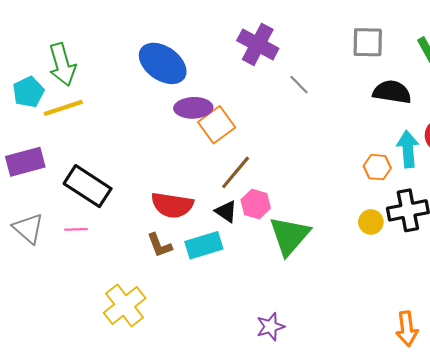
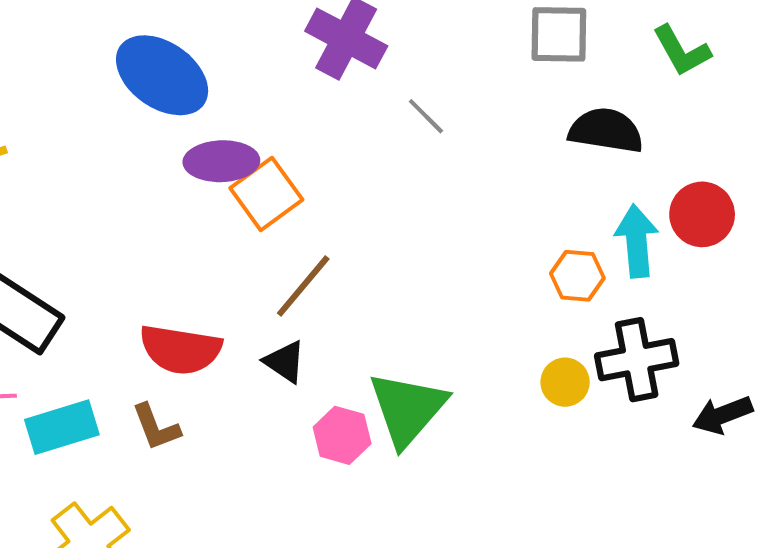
pink hexagon: (256, 204) -> (342, 435), moved
cyan rectangle: (204, 245) -> (62, 427), moved

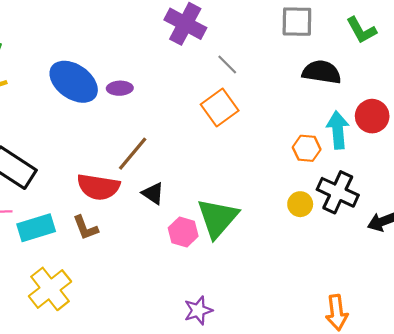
blue ellipse: (162, 75) -> (74, 82), moved
purple ellipse: (221, 161) -> (120, 88), size x0.7
orange square: (266, 194) -> (220, 108), moved
brown line: (303, 286) -> (133, 154), moved
black cross: (637, 360) -> (338, 192), turned 36

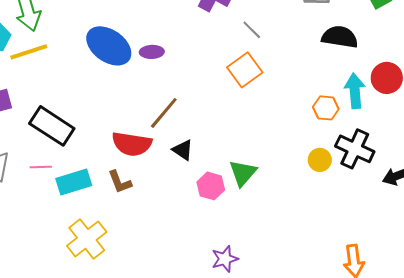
green triangle: (218, 218) -> (243, 173), size x0.7

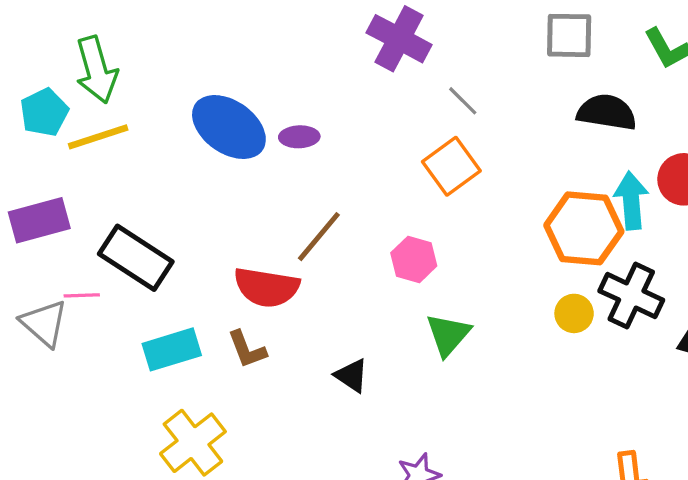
orange hexagon: (326, 108) -> (584, 228), size x1.8
black triangle: (183, 150) -> (352, 376), moved
pink line: (41, 167) -> (82, 295), moved
pink hexagon: (211, 186) -> (414, 259), moved

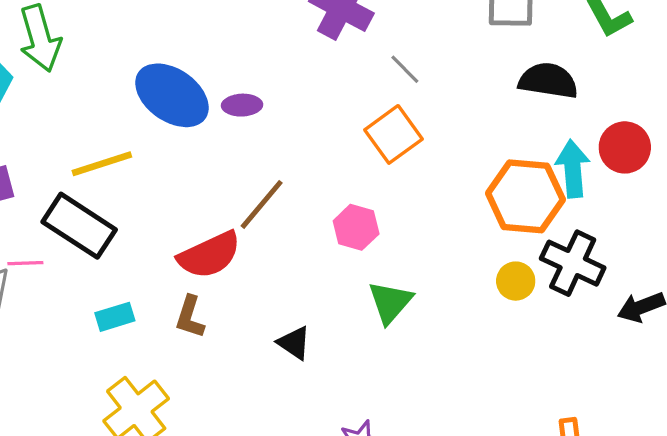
yellow line: (98, 137) -> (102, 164), moved
red semicircle: (267, 287) -> (209, 255), turned -34
cyan rectangle: (172, 349) -> (115, 317), size x0.7
brown L-shape: (247, 349) -> (190, 317), turned 39

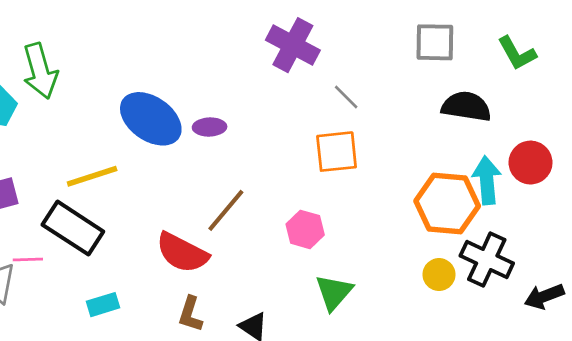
orange square: (394, 134) -> (337, 152), turned 30
red semicircle: (209, 255) -> (182, 253), turned 52
brown L-shape: (190, 317) -> (190, 314), moved

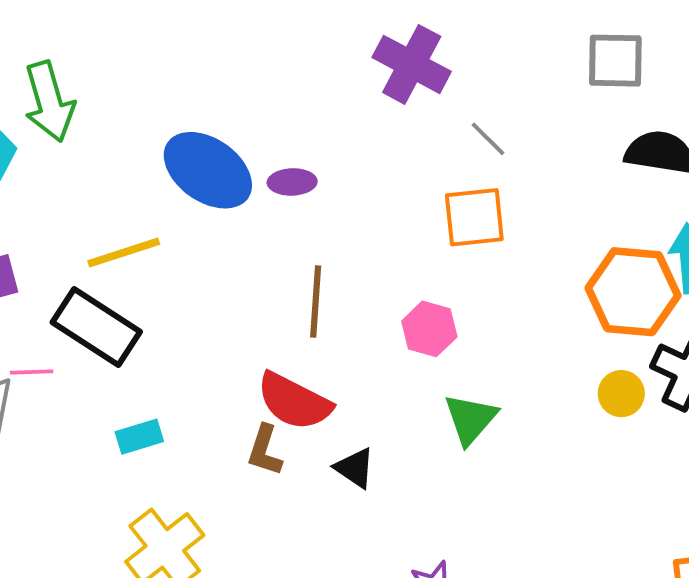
brown line: (226, 210) -> (316, 301), turned -36
red semicircle: (182, 253) -> (294, 401), moved

